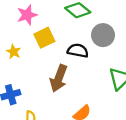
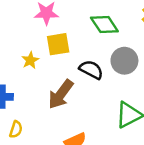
yellow star: (14, 52) -> (30, 60), moved

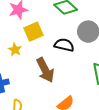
brown arrow: (61, 94) -> (45, 70), turned -50

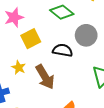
yellow star: (15, 50) -> (19, 67), moved

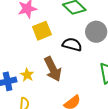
yellow star: (19, 67) -> (27, 75), moved

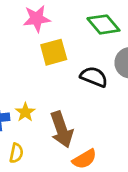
brown arrow: (53, 69) -> (62, 129), moved

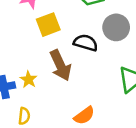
brown arrow: (62, 129) -> (60, 65), moved

